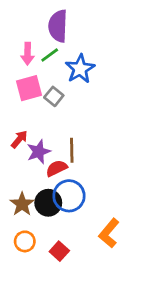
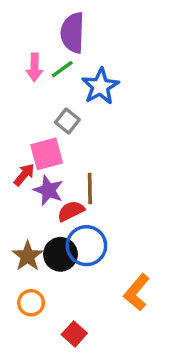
pink square: (29, 88) -> (47, 154), moved
purple star: (39, 152) -> (48, 190), turned -30
red square: (59, 251) -> (74, 334), moved

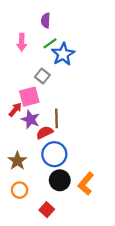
purple semicircle: (73, 33) -> (46, 21), size x0.6
green line: (62, 69) -> (50, 43), moved
black circle: (60, 254) -> (60, 180), moved

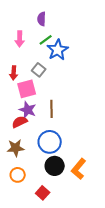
red arrow: (15, 110) -> (14, 73), moved, turned 144
red semicircle: (45, 132) -> (20, 122), moved
brown star: (17, 161) -> (16, 148), turned 30

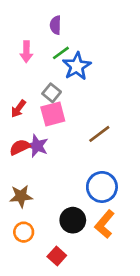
red arrow: (14, 73) -> (18, 109), moved, turned 32
pink square: (27, 89) -> (53, 114), moved
brown line: (52, 109) -> (99, 134), moved, turned 54
red semicircle: (20, 122) -> (20, 147), moved
blue circle: (50, 142) -> (102, 187), moved

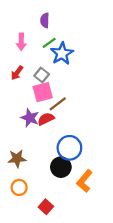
red arrow: (18, 109) -> (17, 73), moved
brown line: (99, 134) -> (58, 104), moved
red semicircle: (20, 147) -> (46, 119), moved
blue circle: (102, 187) -> (69, 148), moved
black circle: (73, 220) -> (61, 167), moved

